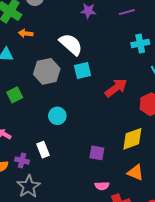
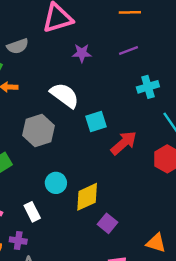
cyan square: (83, 71) -> (96, 122), moved
yellow diamond: (132, 139) -> (87, 197), moved
white rectangle: (43, 150) -> (32, 212), moved
purple square: (97, 153) -> (107, 223), turned 35

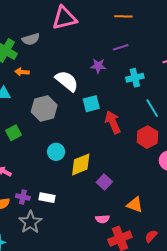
purple star: (82, 53) -> (98, 66), moved
red arrow: (124, 143) -> (113, 122), turned -75
white rectangle: (32, 212) -> (47, 198), moved, turned -56
purple square: (107, 223) -> (104, 182), moved

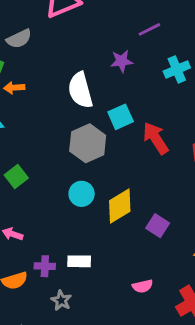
white semicircle: (67, 81) -> (80, 90), turned -135
gray hexagon: (44, 109) -> (88, 143), moved
pink semicircle: (102, 219) -> (143, 286), moved
gray star: (30, 222) -> (61, 300), size x0.6

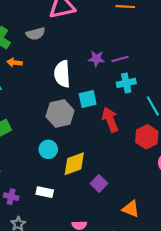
purple line: (149, 29) -> (120, 59), moved
gray semicircle: (19, 39) -> (36, 34), moved
cyan cross: (177, 69) -> (126, 83), moved
white rectangle: (79, 261) -> (45, 192), moved

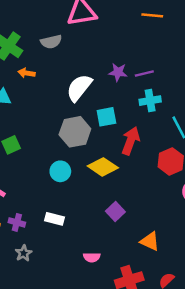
white semicircle: (62, 74) -> (79, 88), turned 40
red arrow: (110, 120) -> (131, 141), turned 40
yellow diamond: (74, 164) -> (103, 167), moved, turned 52

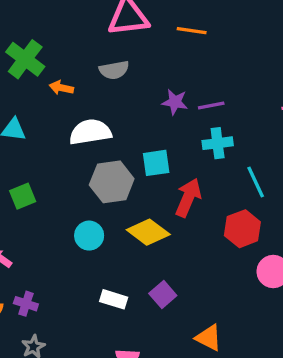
orange line: (152, 15) -> (192, 31), moved
gray semicircle: (51, 42) -> (114, 70), moved
orange arrow: (26, 73) -> (61, 88), moved
white semicircle: (79, 88) -> (90, 132), moved, turned 40
white rectangle: (55, 219) -> (114, 299), moved

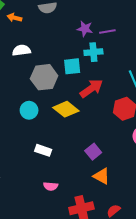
white semicircle: (90, 132) -> (21, 50), moved, size x0.7
cyan cross: (218, 143) -> (93, 52), moved
red arrow: (188, 198) -> (91, 88), turned 30
purple square: (163, 294) -> (93, 152), moved

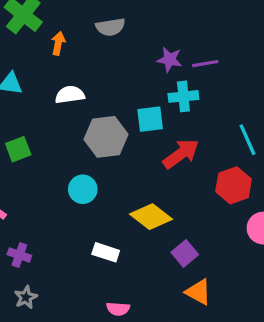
orange arrow: (14, 18) -> (58, 43), turned 88
yellow diamond: (66, 109) -> (151, 217), moved

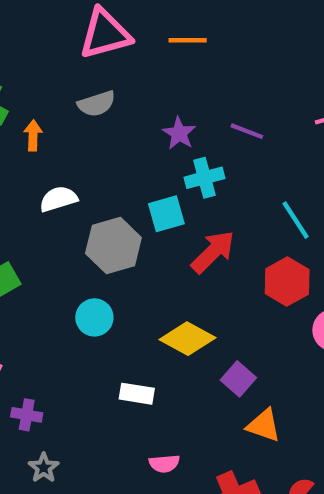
purple star: (170, 60) -> (179, 133), turned 30
purple line: (205, 64) -> (247, 131), moved, turned 40

